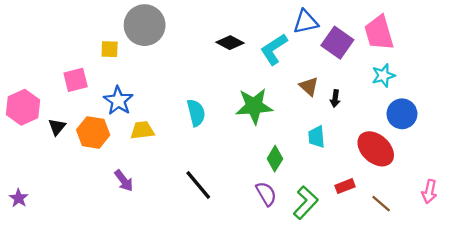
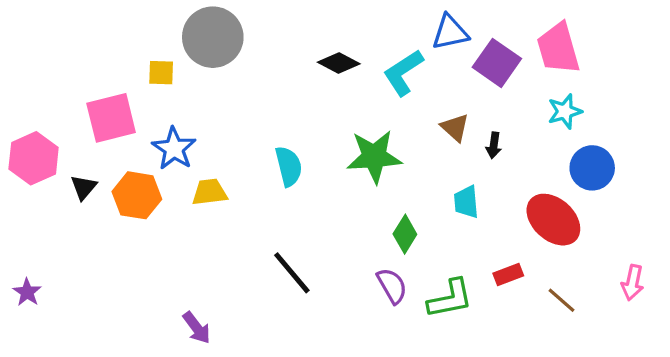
pink square: (76, 80) -> (111, 118), size x1.4
purple arrow: (124, 181) -> (197, 328), moved
green L-shape: (306, 203) -> (450, 299), turned 36

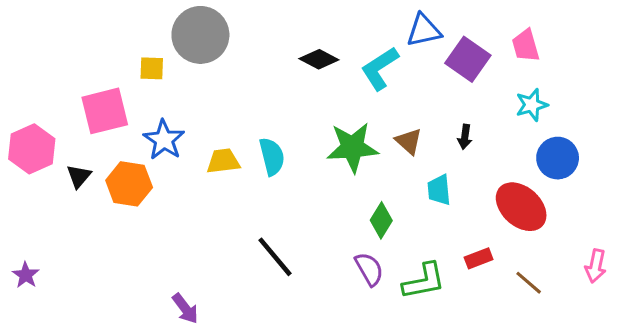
pink trapezoid: (558, 48) -> (526, 46), size x0.7
brown triangle: (455, 128) -> (409, 141), moved
yellow trapezoid: (210, 192) -> (223, 161), moved

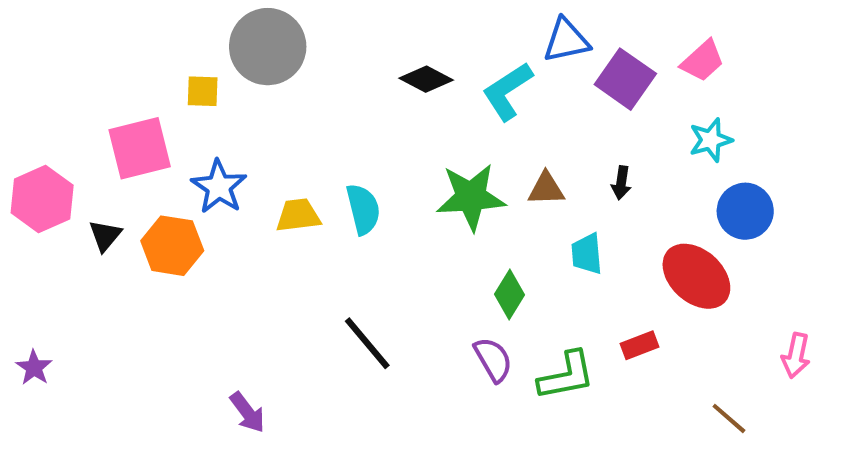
pink trapezoid: (526, 46) -> (703, 61), turned -116
brown triangle: (409, 141) -> (546, 189), turned -44
brown line: (529, 283) -> (729, 418), moved

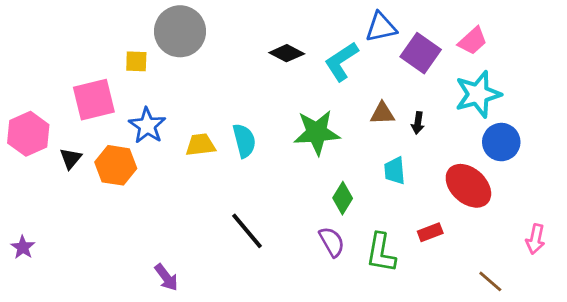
cyan star: (711, 140) -> (478, 94), size x1.6
brown triangle: (546, 189) -> (382, 113), moved
green L-shape: (566, 376) -> (381, 253), turned 111

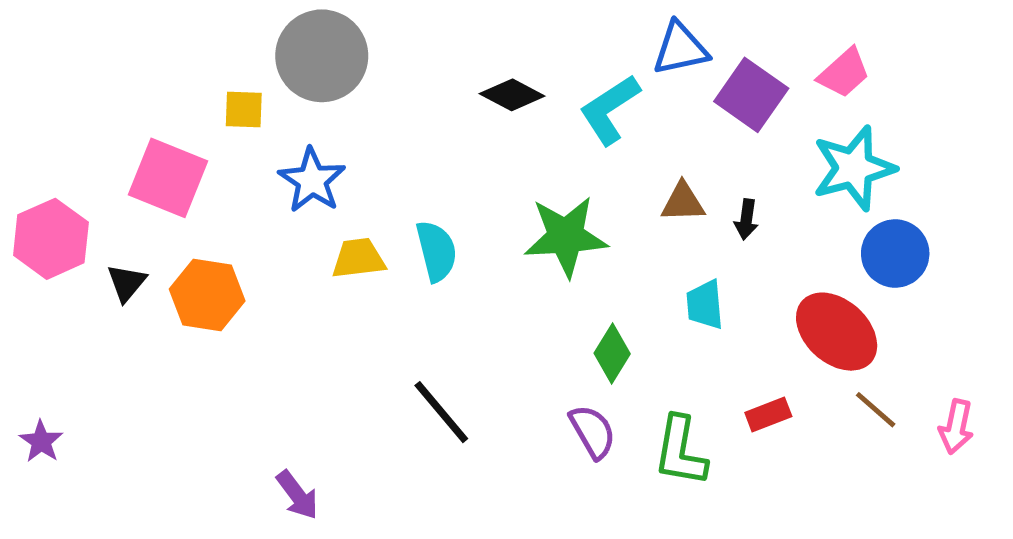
pink square: (94, 100) -> (168, 178), turned 36
blue star: (147, 126) -> (312, 180), moved
brown line: (490, 281) -> (876, 410), moved

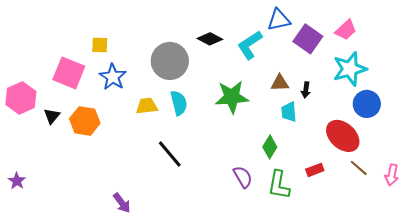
gray circle: (322, 56) -> (170, 61), moved
blue star: (312, 180) -> (113, 77), moved
cyan trapezoid: (705, 305) -> (289, 112), moved
green diamond: (612, 354) -> (270, 147), moved
black line: (441, 412) -> (170, 154), moved

